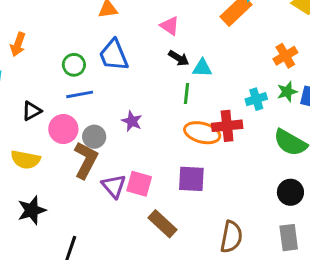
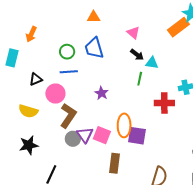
orange ellipse: (202, 133) -> (124, 125), moved, turned 70
gray circle: (94, 137) -> (73, 139), moved
brown rectangle: (162, 224) -> (115, 163), turned 48

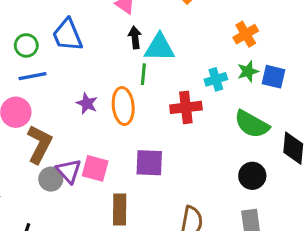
black arrow: (137, 55) -> (135, 38), turned -128
cyan triangle: (152, 63) -> (159, 48), size x1.5
orange ellipse: (124, 125) -> (123, 106), moved

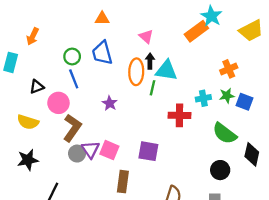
blue line: (33, 76) -> (74, 79), turned 72
orange ellipse: (123, 106) -> (136, 72), moved

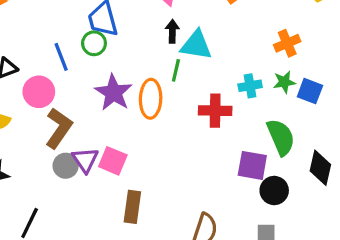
green circle: (72, 57) -> (94, 43), moved
orange ellipse: (136, 72) -> (151, 99), moved
purple star: (110, 103) -> (113, 93), size x1.6
green semicircle: (225, 133) -> (281, 137), turned -150
purple square: (148, 151) -> (252, 165), moved

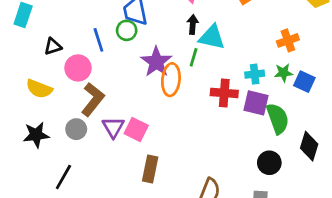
purple star: (113, 93) -> (156, 62), moved
purple square: (252, 165) -> (256, 103), moved
gray circle: (66, 166) -> (76, 129), moved

